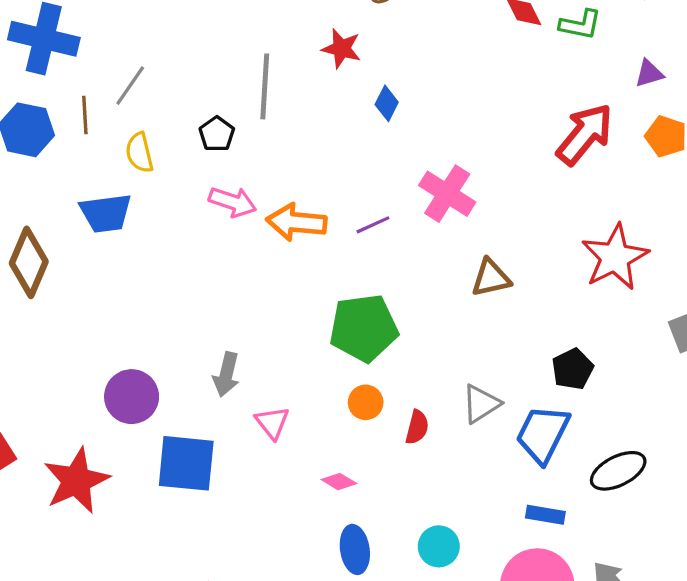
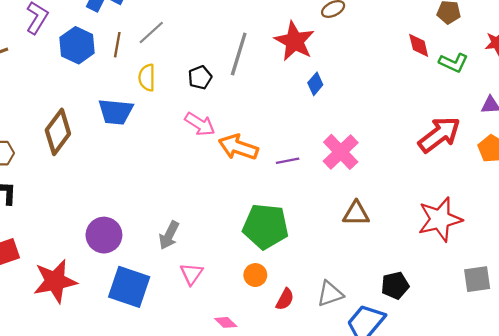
red star: (342, 49) -> (294, 41), size x1.5

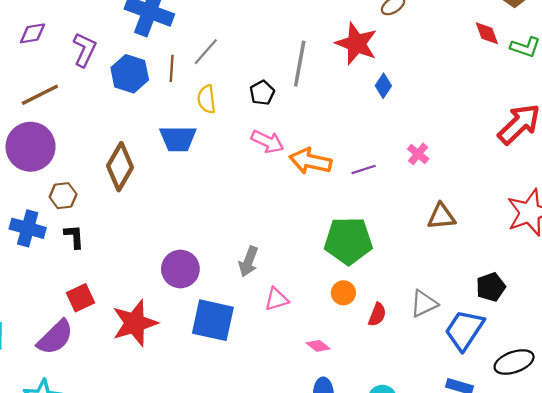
pink cross: (341, 152) -> (418, 154), size x0.6
pink triangle: (191, 274) -> (277, 299), turned 45

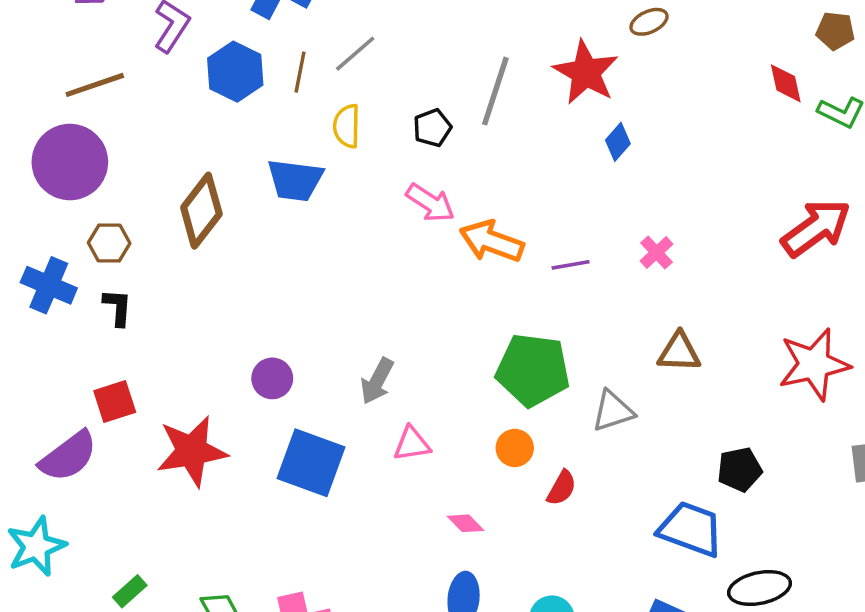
purple circle: (180, 269) -> (272, 378), size x0.7
gray triangle: (424, 304) -> (613, 411), moved
blue trapezoid: (464, 330) -> (691, 529), turned 69

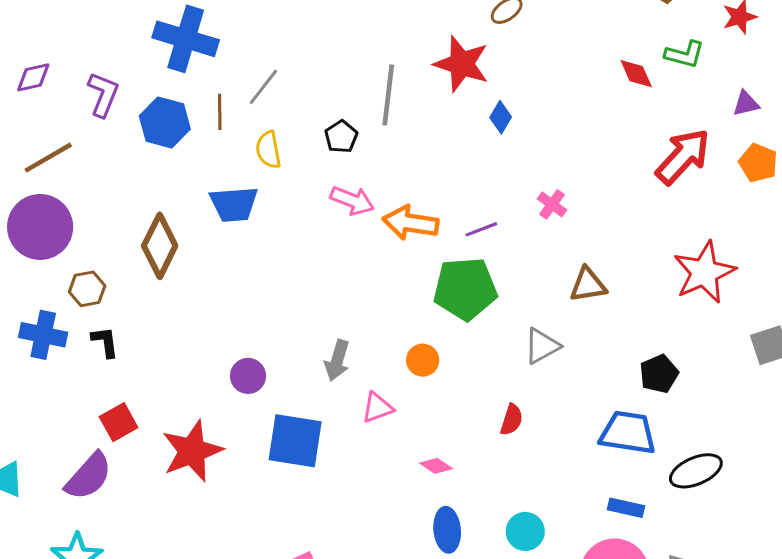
red diamond: (786, 83) -> (636, 74), moved
green pentagon: (533, 370) -> (465, 289), moved
orange circle: (515, 448) -> (423, 360), moved

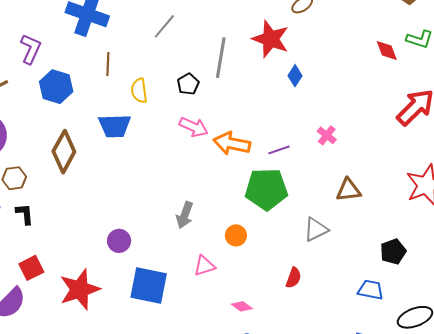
gray line: (263, 87) -> (164, 26), moved
blue hexagon: (165, 122) -> (56, 87), moved
gray arrow: (337, 360) -> (185, 215), moved
blue trapezoid: (628, 433) -> (371, 290), size x0.7

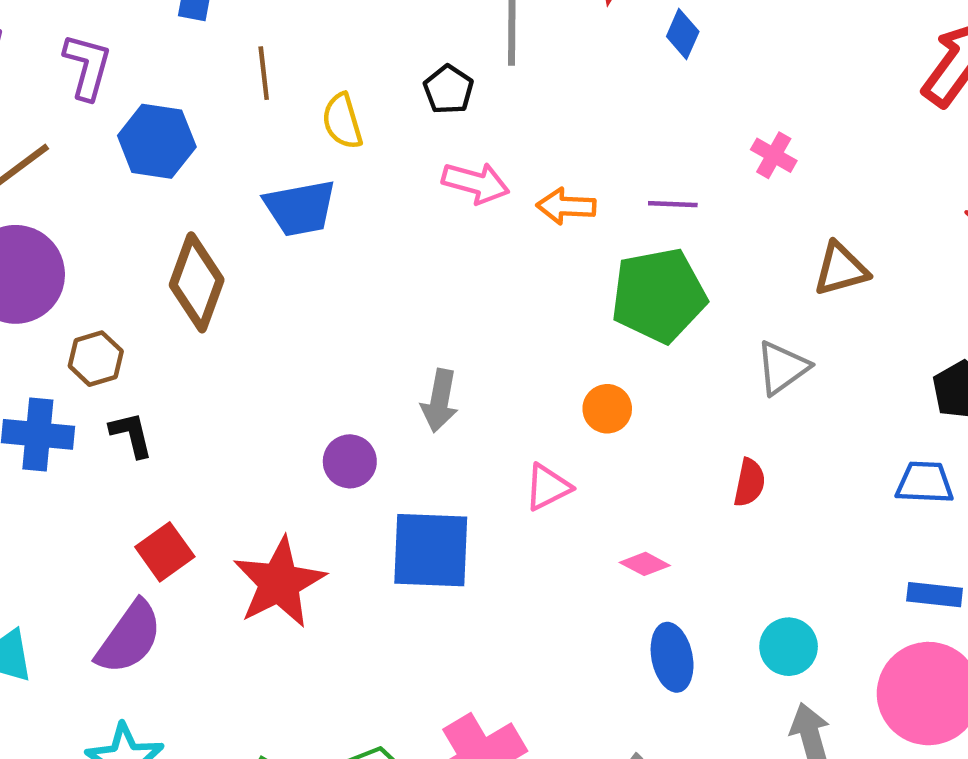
orange arrow: (232, 143) -> (566, 206), size x0.7
purple line: (279, 150) -> (673, 204), turned 30
gray arrow: (185, 215) -> (440, 401), moved

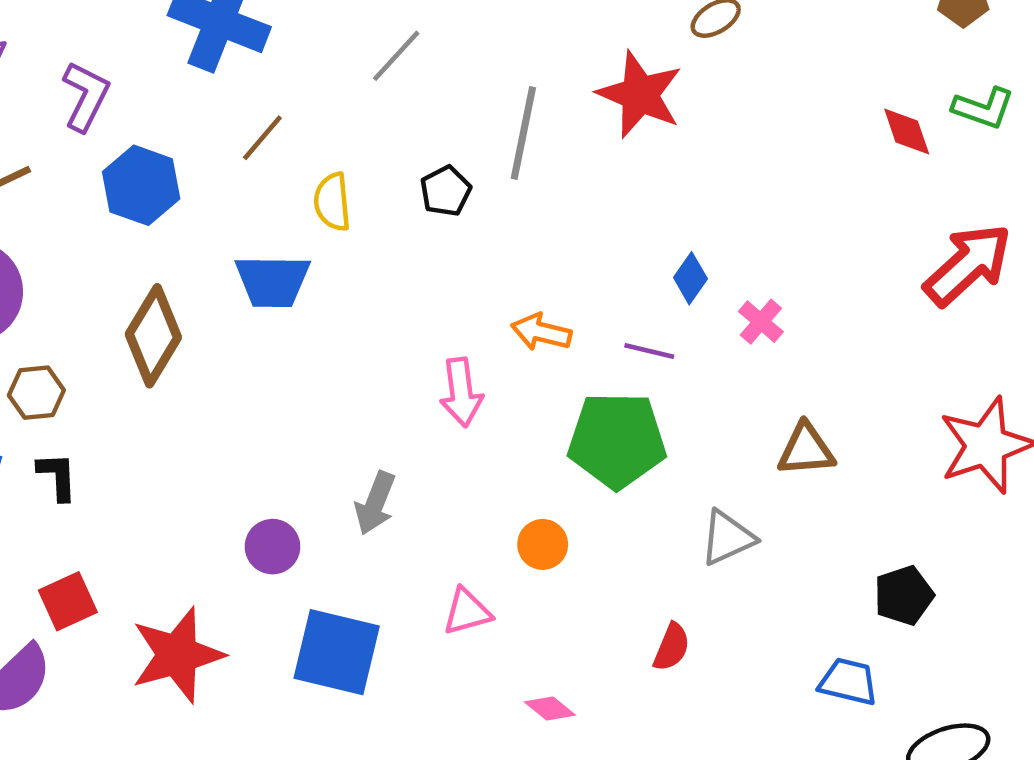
blue diamond: (683, 34) -> (690, 278), moved
brown line: (264, 73) -> (262, 138), turned 36
pink arrow: (476, 183) -> (461, 392), moved, turned 56

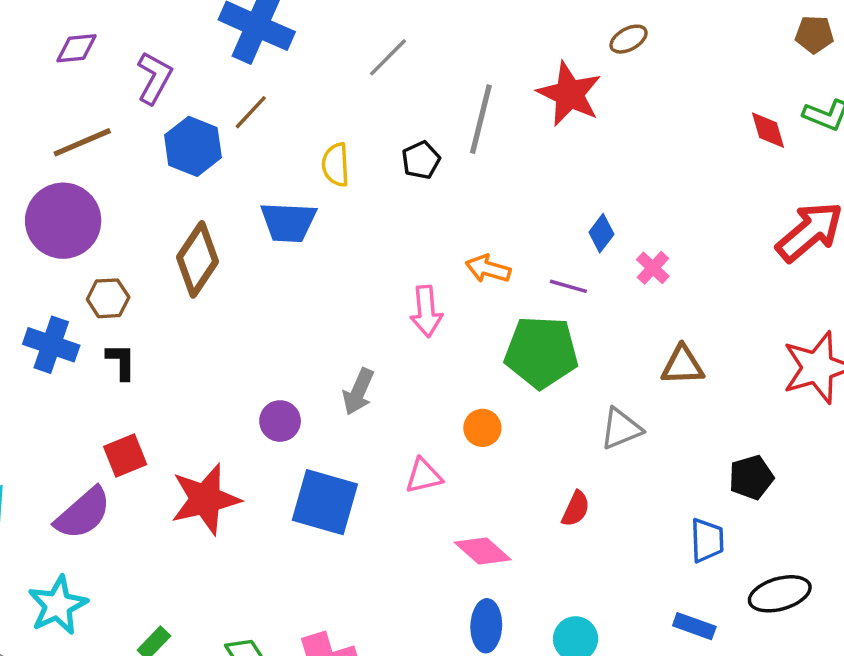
brown line: (262, 138) -> (251, 112), moved
blue trapezoid: (848, 682) -> (707, 540), turned 72
pink diamond: (550, 709) -> (483, 551), size x1.5

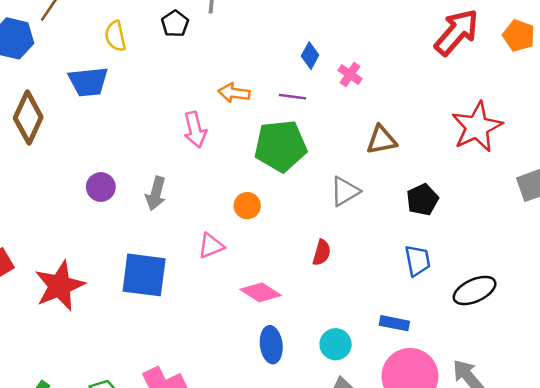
purple circle: (280, 421) -> (101, 187), moved
black pentagon: (751, 477) -> (422, 200), moved
blue rectangle: (694, 626) -> (394, 323), moved

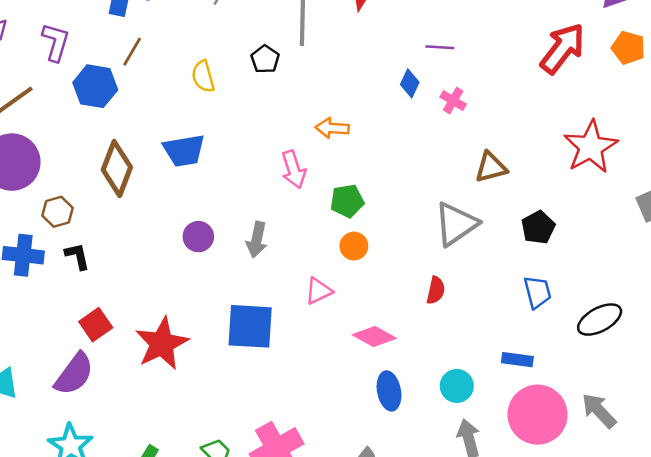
blue trapezoid: (88, 82) -> (184, 150), moved
purple line: (292, 97) -> (440, 47), moved
green pentagon: (281, 146) -> (347, 201), moved, size x0.6
gray triangle: (345, 191) -> (456, 224), size x1.4

